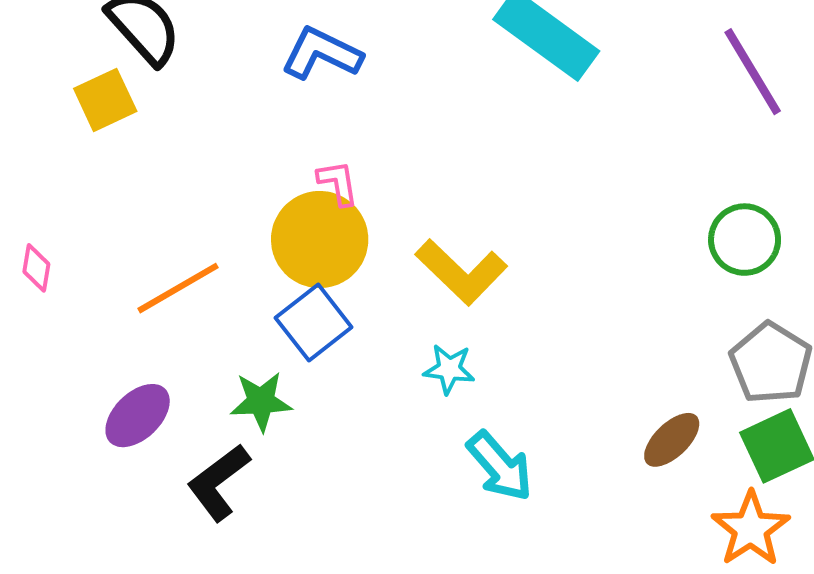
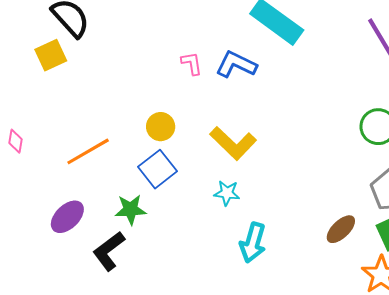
blue L-shape: (322, 53) -> (236, 64), moved
pink L-shape: (338, 183) -> (192, 63), moved
yellow circle: (320, 240) -> (161, 127), size x0.6
cyan arrow: (500, 466) -> (253, 243), turned 57

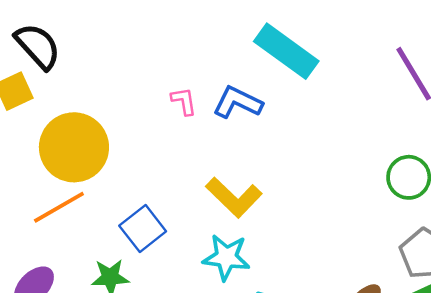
yellow circle: (161, 127) -> (74, 147), moved, size x2.0
cyan star: (227, 193) -> (226, 257), size x1.5

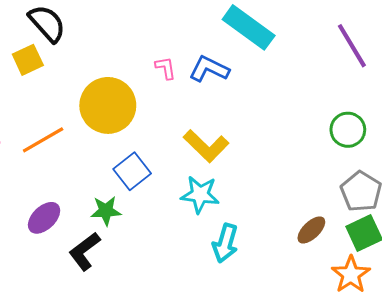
yellow circle: (74, 147) -> (108, 105), moved
orange line: (59, 207) -> (43, 140), moved

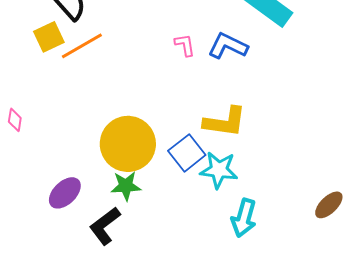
yellow circle: (108, 105) -> (128, 144), moved
orange line: (43, 140) -> (82, 46), moved
yellow L-shape: (206, 146) -> (225, 122), turned -36
blue square: (132, 171) -> (187, 153), moved

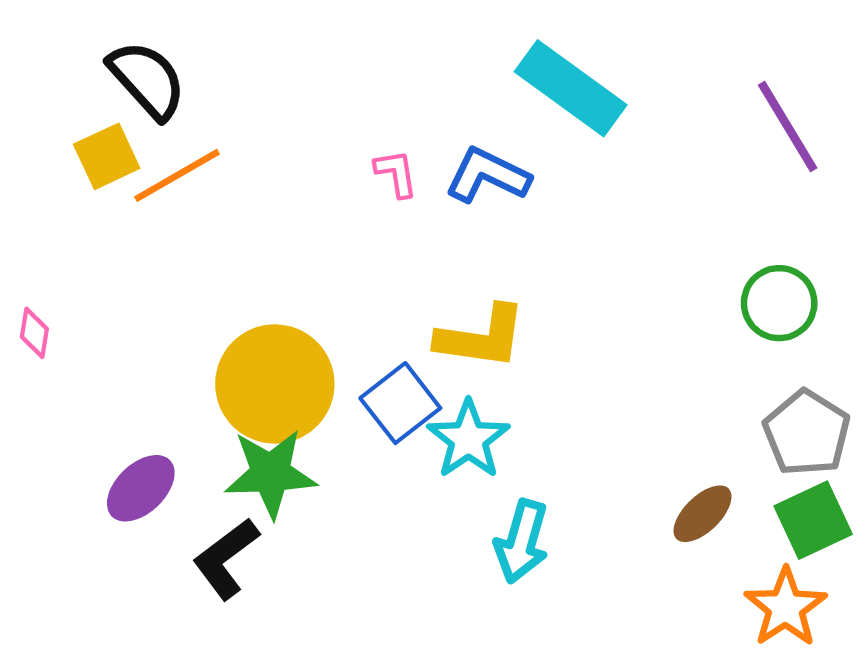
cyan star: (219, 170) -> (468, 439), turned 30
green star: (126, 186) -> (271, 473), size x1.4

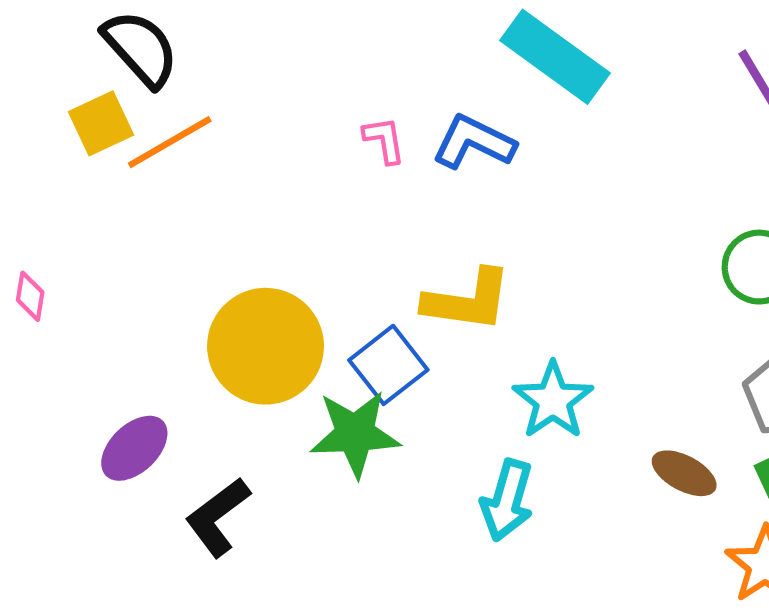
cyan star: (468, 439) -> (553, 400), moved
green star: (271, 473) -> (355, 434), moved
brown ellipse: (703, 514) -> (684, 473), turned 72

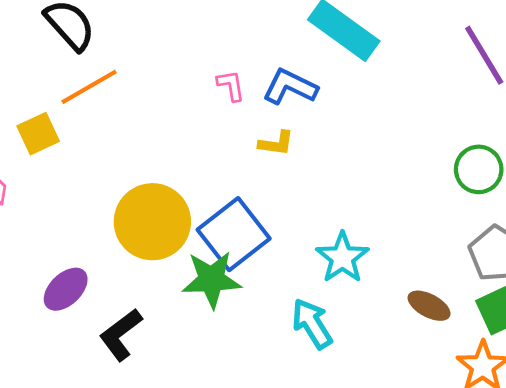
yellow square: (101, 123) -> (38, 134), moved
yellow L-shape: (468, 300) -> (276, 143), moved, size x0.6
blue square: (388, 365) -> (234, 234), size x1.4
cyan arrow: (507, 500) -> (312, 324), turned 132

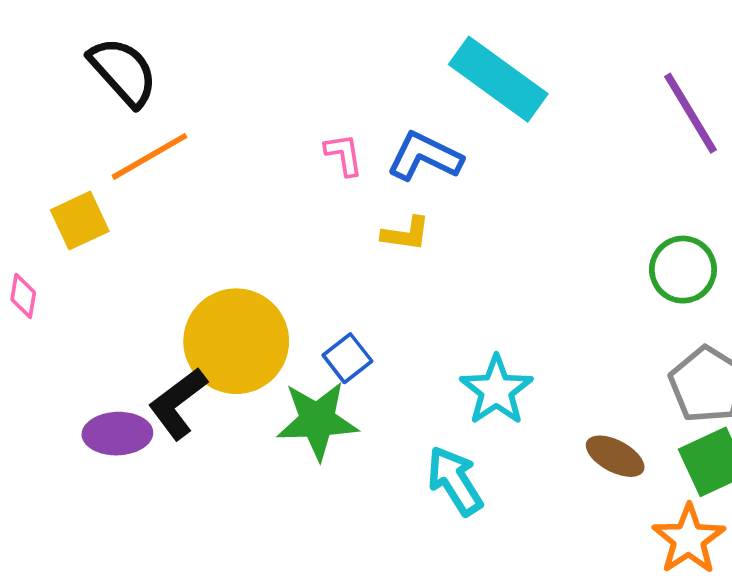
blue square: (234, 234) -> (347, 358), size x0.5
purple ellipse: (66, 289) -> (117, 434), turned 42
black L-shape: (121, 335) -> (178, 403), moved

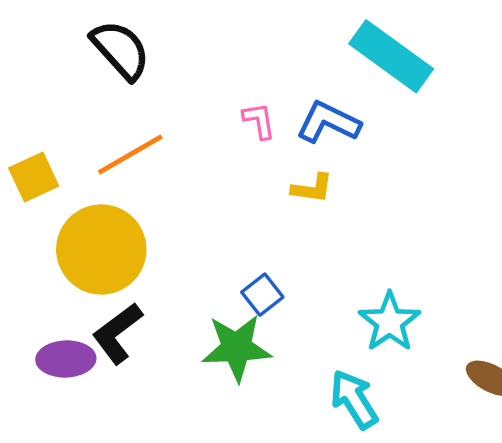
black semicircle: (123, 72) -> (121, 50), moved
orange line: (149, 156) -> (130, 154), moved
yellow circle: (236, 341) -> (101, 249), moved

